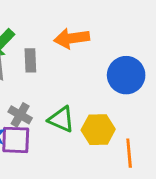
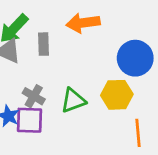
green triangle: (61, 119) -> (73, 100), turned -44
yellow hexagon: (98, 130) -> (117, 95), moved

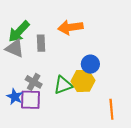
blue circle: (135, 58) -> (90, 64), moved, size x0.7
yellow hexagon: (117, 95) -> (83, 81), moved

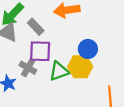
gray rectangle: (41, 43) -> (36, 27), turned -42
purple square: (30, 100) -> (40, 51), moved

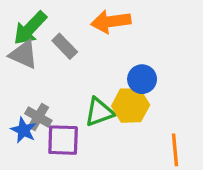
purple square: (40, 51) -> (63, 140), moved
gray cross: (28, 68) -> (38, 117), moved

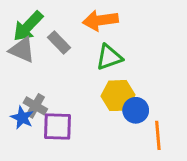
blue circle: (142, 79) -> (136, 110), moved
green triangle: (99, 112) -> (109, 57), moved

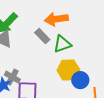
gray rectangle: (59, 42) -> (42, 36), moved

